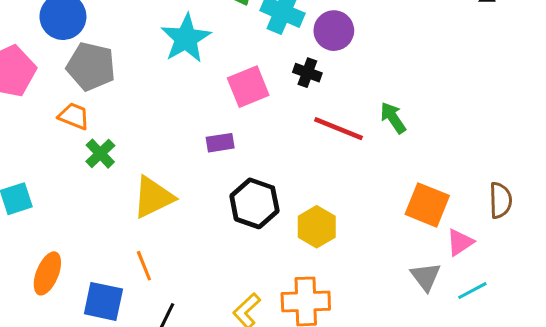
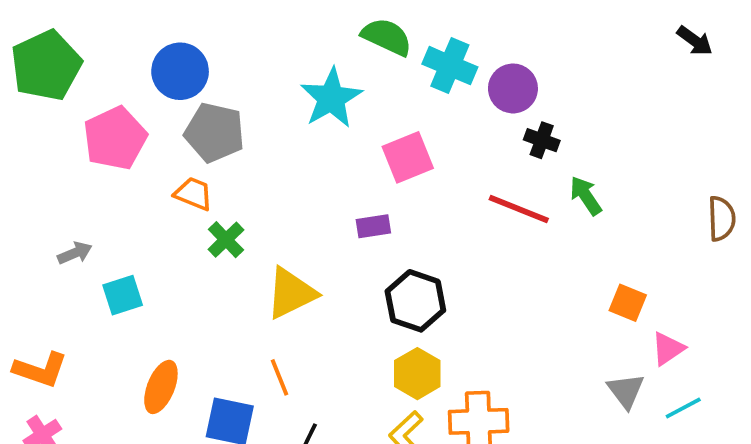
black cross: (307, 73) -> (542, 140), moved
brown semicircle: (500, 200) -> (722, 219), moved
orange square: (427, 205) -> (628, 303), size x0.7
yellow hexagon: (317, 227) -> (417, 374), moved

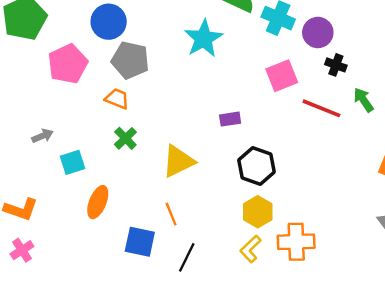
pink square: (408, 157) -> (282, 76), moved
green cross: (226, 240) -> (125, 138), moved
orange ellipse: (161, 387) -> (98, 202), moved

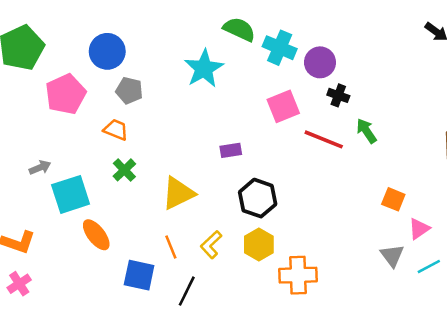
gray pentagon: (130, 60) -> (129, 90), size x0.7
cyan square: (73, 162) -> (71, 194), size x1.5
orange ellipse: (98, 202) -> (96, 235), turned -60
yellow L-shape: (250, 249) -> (211, 245), moved

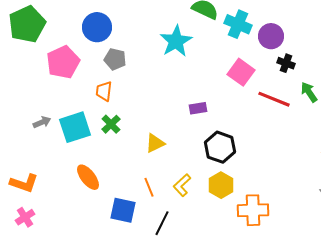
pink square: (283, 106) -> (241, 72), turned -32
orange trapezoid: (116, 130) -> (104, 91), turned -105
yellow triangle: (178, 193) -> (155, 143), size x0.7
cyan square: (71, 194) -> (75, 127), moved

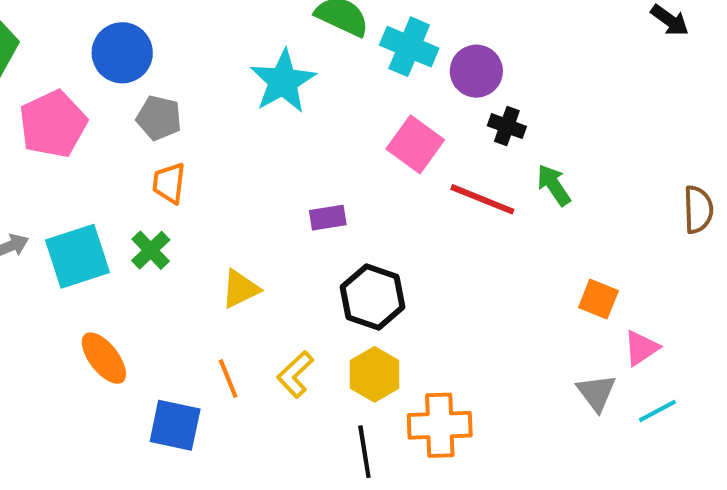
orange trapezoid: (104, 91) -> (169, 183), moved
black line: (162, 223) -> (364, 452), moved, turned -35

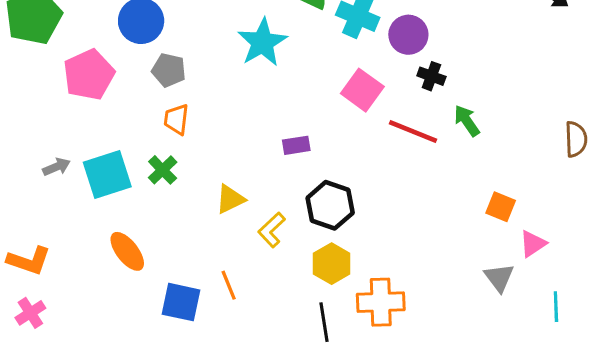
yellow L-shape: (295, 374) -> (272, 230), moved
orange line: (228, 378) -> (229, 285), moved
cyan line: (657, 411) -> (556, 307), moved, turned -64

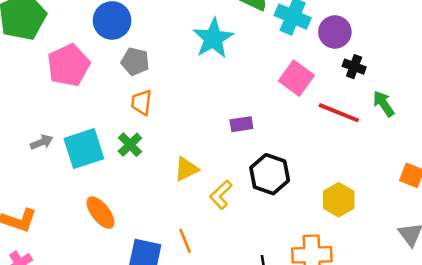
yellow hexagon: (332, 264) -> (339, 200), moved

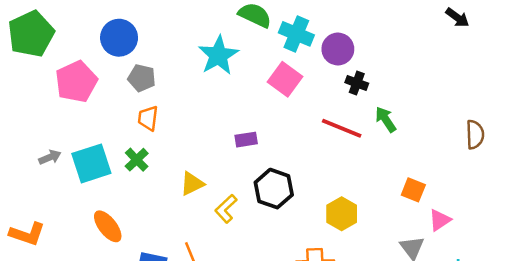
pink square: (296, 78) -> (285, 79), moved

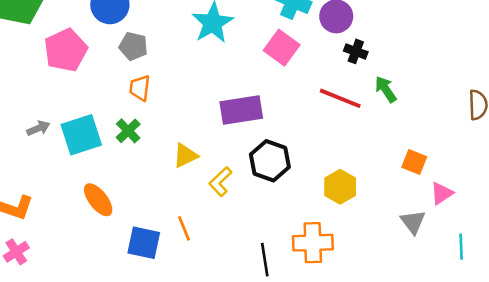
purple rectangle: (246, 140) -> (241, 110), size x1.8

